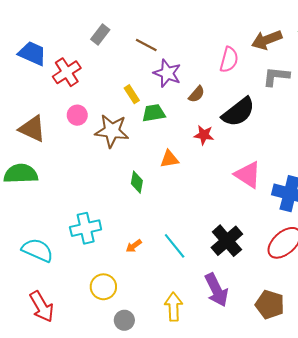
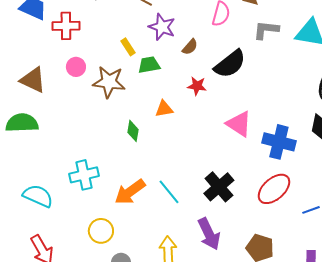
red cross: (67, 72) -> (66, 26), turned 32
orange arrow: (134, 246) -> (130, 192), size x2.0

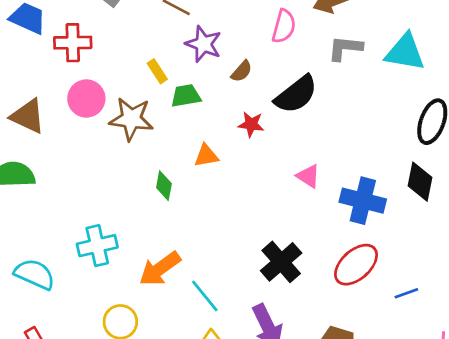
pink circle: (76, 67) -> (86, 98), size x1.4
pink triangle: (239, 124) -> (308, 176), size x0.7
cyan line: (169, 192) -> (205, 296), moved

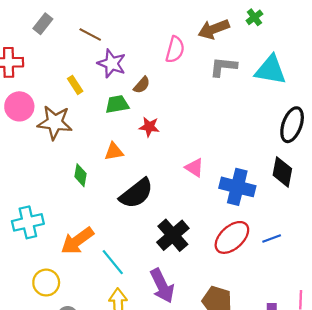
black semicircle: (296, 94) -> (136, 193), moved
green trapezoid: (186, 96) -> (117, 104), moved
blue line: (406, 293) -> (272, 239), moved

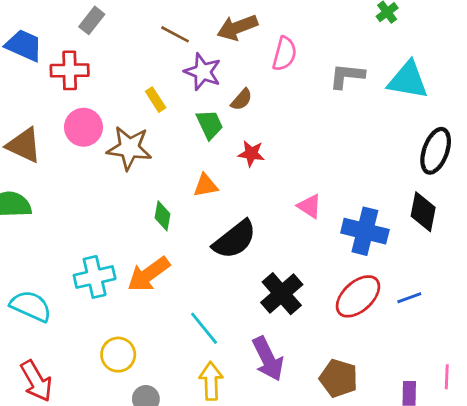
gray rectangle: (43, 24) -> (92, 20), moved
brown arrow: (214, 29) -> (237, 27), moved
green trapezoid: (117, 104) -> (210, 124), turned 75
orange arrow: (77, 241) -> (149, 274), moved

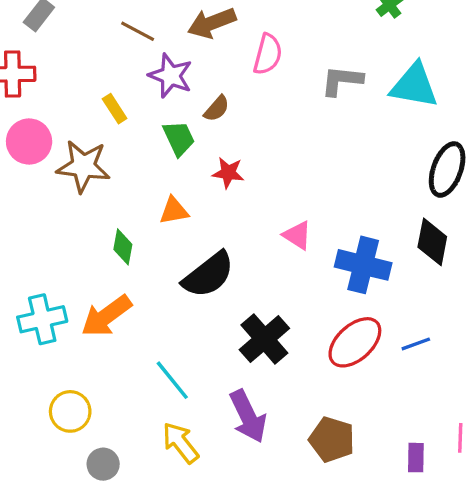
yellow arrow: (211, 381) -> (180, 443), turned -36

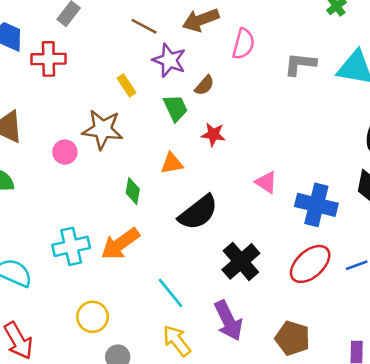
pink circle: (29, 142) -> (65, 152), moved, size x0.7

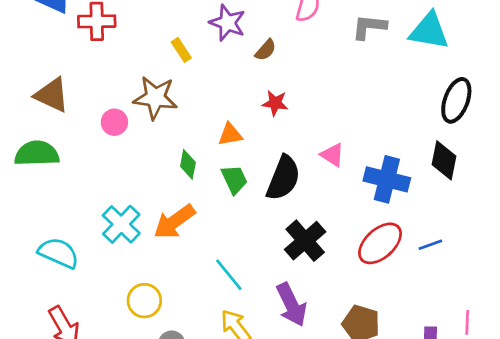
green trapezoid: (176, 108) -> (234, 179), moved
black semicircle: (198, 212) -> (283, 178), moved, turned -30
cyan cross: (71, 246) -> (121, 224), turned -33

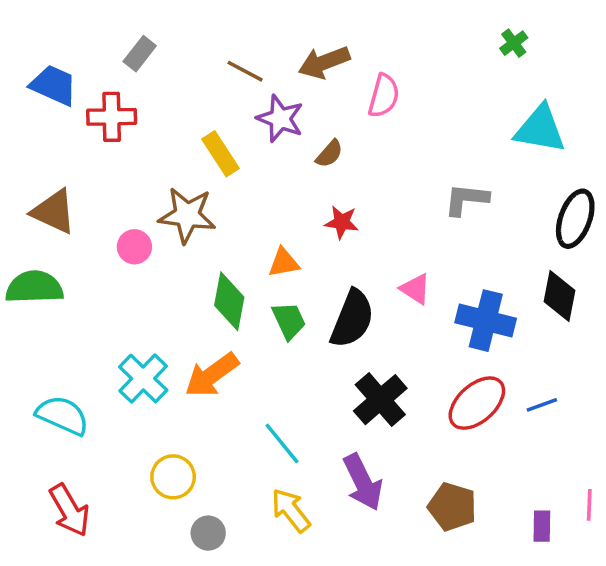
gray L-shape: (369, 27) -> (466, 199), moved
yellow rectangle: (181, 50) -> (220, 154), size x1.4
green diamond: (188, 164) -> (229, 301), size x1.5

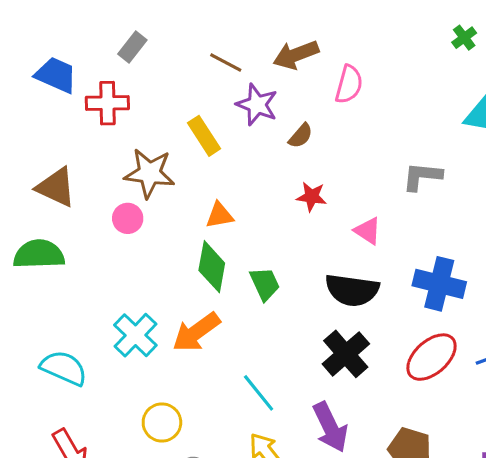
brown star: (187, 215) -> (149, 173), moved
orange triangle: (284, 263) -> (220, 215), moved
pink triangle: (415, 289) -> (368, 231), moved
black semicircle: (352, 319) -> (352, 290), moved, turned 76

